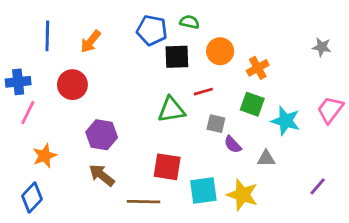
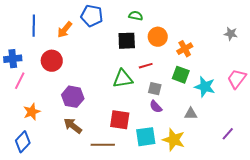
blue pentagon: (152, 30) -> (92, 16), moved
purple semicircle: (233, 145) -> (156, 107), moved

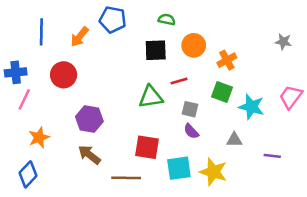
purple line: (228, 134) -> (272, 156), moved, turned 56

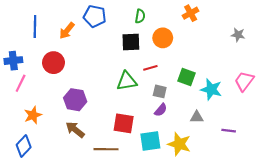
green semicircle: (167, 20) -> (140, 16), turned 88
orange cross: (227, 60) -> (191, 13), moved
purple semicircle: (191, 131) -> (161, 110), turned -96

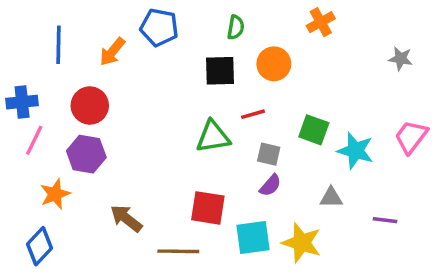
purple hexagon: (75, 100) -> (86, 154), moved

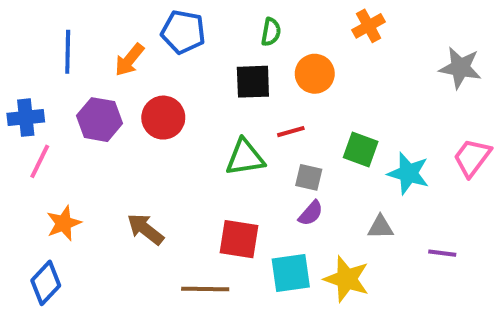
gray star: (401, 59) -> (460, 68), size x1.5
red circle: (90, 106) -> (163, 118), moved
purple hexagon: (86, 154) -> (100, 120), moved
brown arrow: (126, 218) -> (145, 229), moved

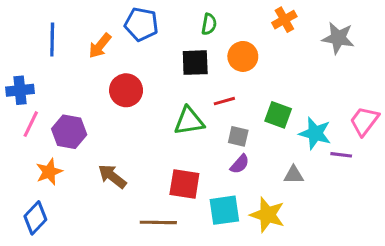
gray star: (460, 68) -> (338, 38), moved
purple hexagon: (100, 120) -> (69, 132), moved
purple line: (442, 253) -> (341, 155), moved

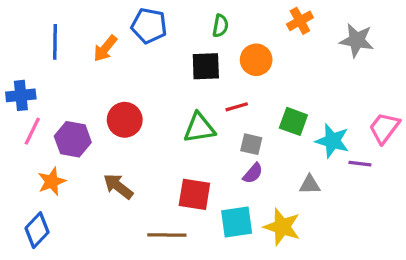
red circle: (126, 90) -> (125, 120), moved

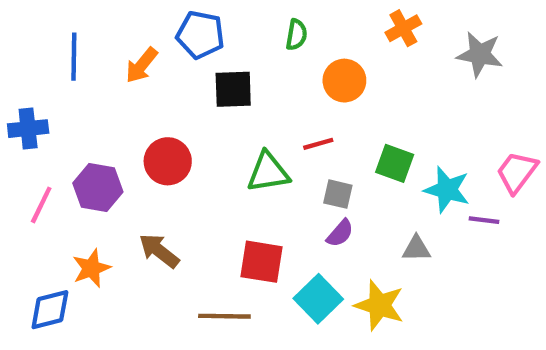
black square: (206, 66) -> (233, 89), moved
pink line: (32, 131) -> (41, 205), moved
orange star: (52, 181) -> (91, 268), moved
cyan square: (237, 222) -> (318, 299), turned -36
blue diamond: (37, 230) -> (50, 310), turned 32

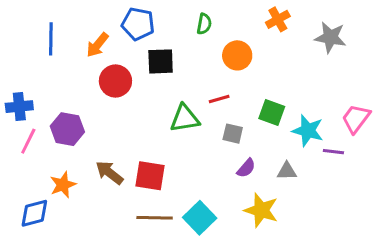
blue cross: (28, 129) -> (19, 107), moved
red circle: (168, 161) -> (115, 81), moved
purple semicircle: (340, 233) -> (246, 168), moved
red square: (262, 262) -> (150, 176), moved
cyan square: (318, 299) -> (200, 218), moved

